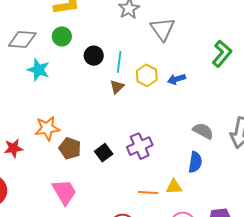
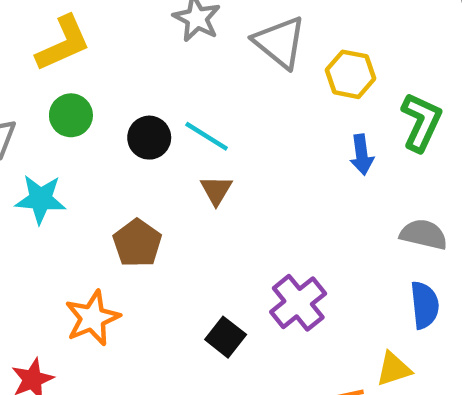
green L-shape: (222, 54) -> (421, 122), moved
cyan line: (119, 62) -> (207, 136), turned -50
yellow hexagon: (147, 75) -> (351, 74), moved
blue arrow: (176, 79) -> (362, 155), moved, turned -66
brown pentagon: (70, 148) -> (137, 243), moved, turned 30

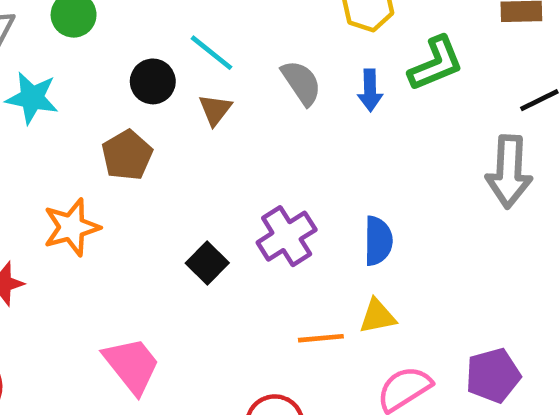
green L-shape: (421, 122) -> (436, 64), turned 36
black circle: (149, 138) -> (153, 81), moved
gray semicircle: (424, 234) -> (301, 83), moved, turned 36
blue semicircle: (425, 305) -> (378, 241), moved

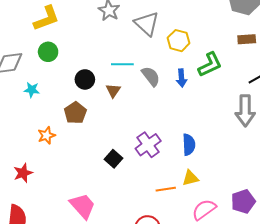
cyan line: (212, 53) -> (122, 64), moved, turned -35
cyan star: (32, 98) -> (32, 90), size x0.7
orange star: (72, 227) -> (47, 135), moved, size x0.7

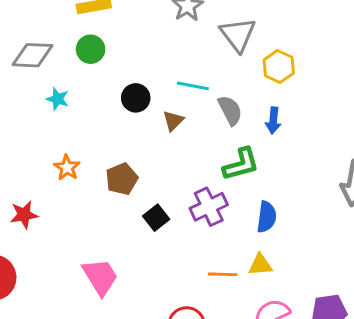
green L-shape: (210, 65) -> (241, 164), moved
brown pentagon: (75, 113) -> (122, 179), moved
orange star: (47, 135) -> (67, 168), turned -30

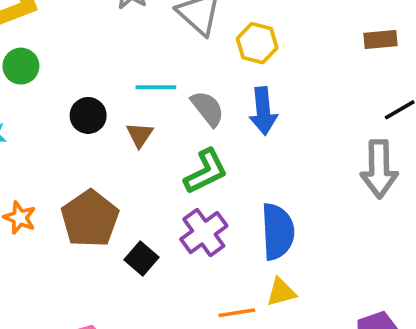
blue arrow: (273, 120) -> (263, 111), size x1.4
green L-shape: (241, 164) -> (206, 171), moved
brown pentagon: (122, 179) -> (90, 219), size x1.4
blue semicircle: (267, 217) -> (278, 232), size x1.4

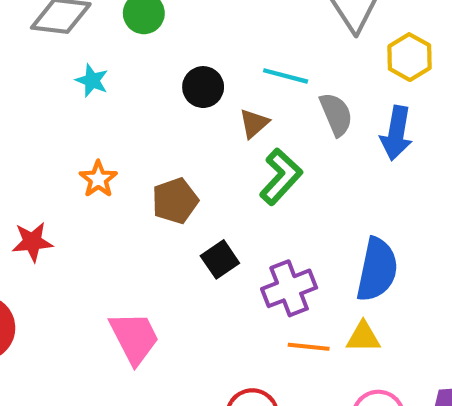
green L-shape: (206, 171) -> (281, 177), moved, turned -36
brown pentagon: (90, 219) -> (175, 201), size x0.7
purple cross: (204, 233) -> (289, 288), moved

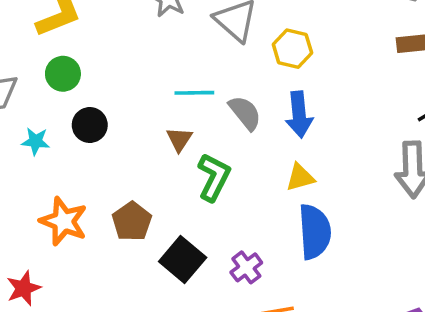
black circle: (203, 87) -> (90, 125), moved
orange star: (98, 179) -> (64, 221), size x1.5
black square: (220, 259) -> (183, 259), size x1.4
purple cross: (289, 288) -> (246, 267), size x0.7
yellow triangle: (363, 337) -> (300, 177), moved

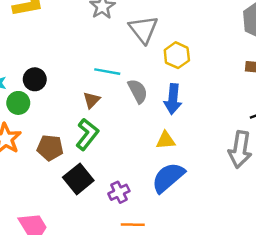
green circle: (63, 74) -> (18, 103), moved
green L-shape: (214, 177) -> (87, 134), moved
brown pentagon: (132, 221) -> (50, 148), turned 30
blue semicircle: (315, 232) -> (168, 178), turned -138

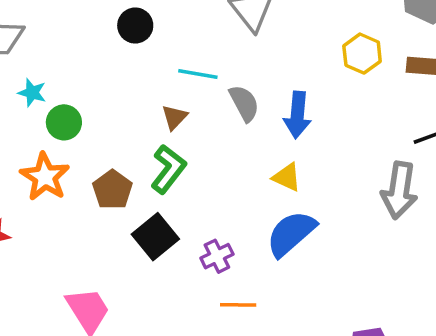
yellow hexagon: (177, 55) -> (362, 54), moved
black circle: (35, 79) -> (135, 26), moved
yellow triangle: (166, 140) -> (287, 177), turned 30
brown pentagon: (50, 148) -> (112, 190), turned 30

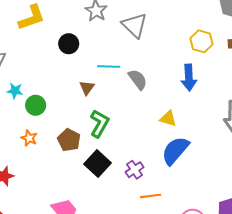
blue arrow: (297, 115) -> (189, 78), moved
brown triangle: (174, 117) -> (87, 88), moved
orange star: (45, 177) -> (29, 138), size x0.6

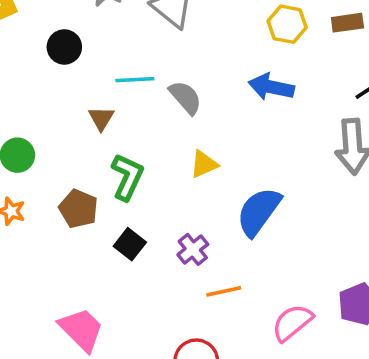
blue arrow: (189, 78) -> (271, 87), turned 110
yellow triangle: (168, 119) -> (204, 164), moved, turned -36
black square: (98, 163) -> (130, 244), size x0.7

